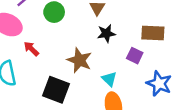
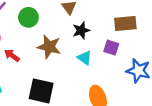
brown star: (79, 60) -> (49, 47), moved
cyan triangle: (109, 79) -> (84, 58), moved

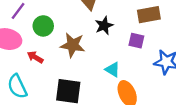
green circle: (28, 17) -> (43, 26), moved
cyan triangle: (84, 58) -> (112, 70), moved

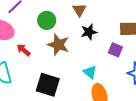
green circle: (43, 26) -> (47, 20), moved

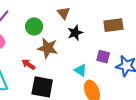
red arrow: (23, 50) -> (28, 64), moved
purple square: (115, 50) -> (103, 57), moved

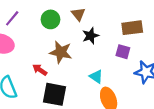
green circle: (34, 26) -> (50, 19), moved
purple square: (103, 57) -> (123, 52), moved

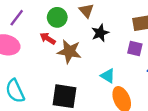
red arrow: (40, 70) -> (48, 39), moved

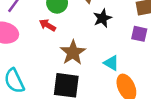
brown star: (69, 51) -> (73, 52), moved, turned 30

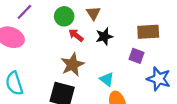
red arrow: (47, 25) -> (76, 35), moved

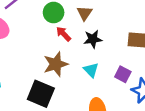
purple square: (136, 56) -> (123, 74), moved
cyan triangle: (107, 79) -> (91, 70), moved

